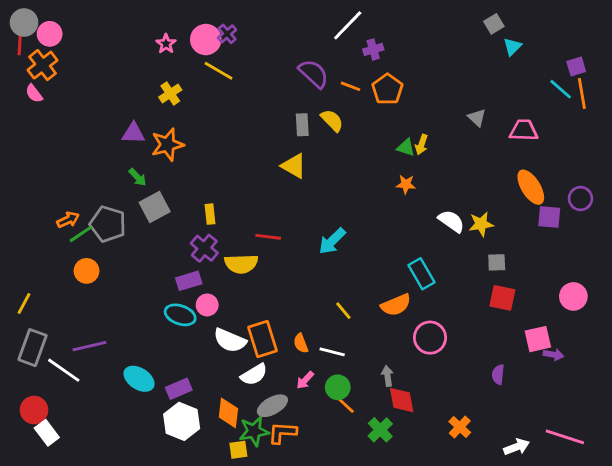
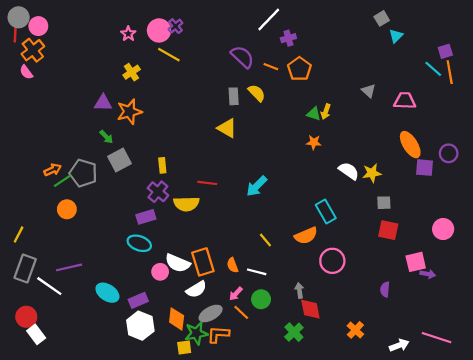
pink circle: (207, 305) -> (160, 272), moved
orange line: (345, 404) -> (241, 312), moved

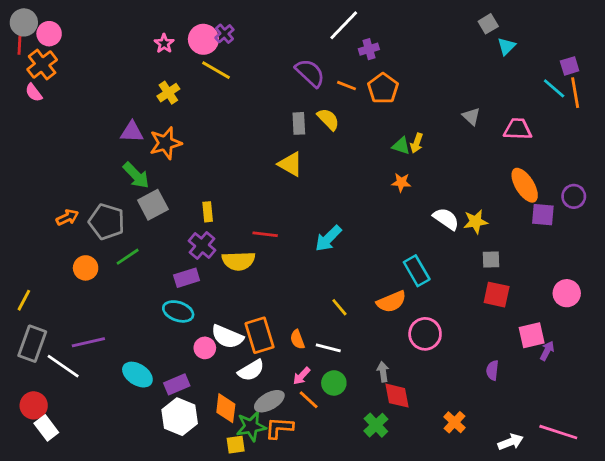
green arrow: (106, 137) -> (136, 175), size x1.5
green line: (62, 181) -> (128, 257), moved
purple arrow: (428, 274) -> (547, 351), turned -72

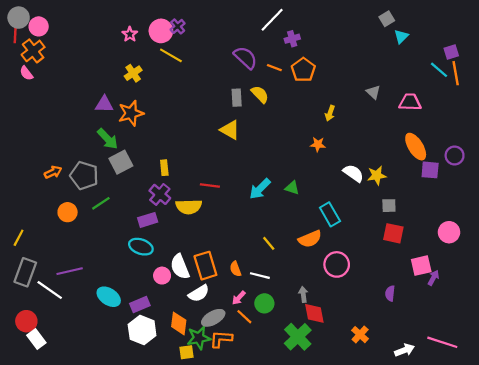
green triangle: (401, 146) -> (292, 188), moved
white semicircle: (227, 337) -> (180, 267), turned 45
green cross: (376, 425) -> (298, 337), size x1.4

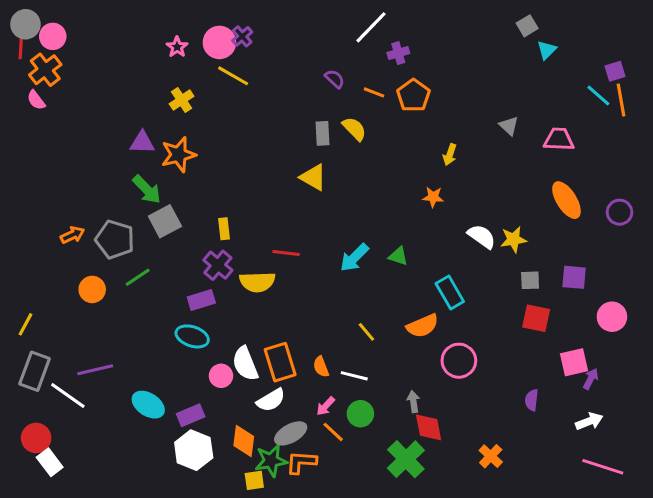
purple semicircle: (245, 58) -> (335, 79), size x0.6
purple square: (430, 170) -> (574, 277), moved
white arrow: (405, 350) -> (589, 421), moved

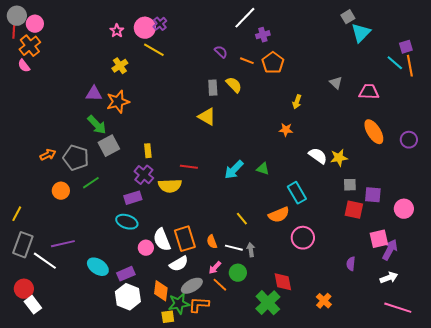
cyan triangle: (547, 50) -> (361, 33), size x1.5
purple square: (574, 277) -> (373, 195), moved
purple arrow: (591, 379) -> (390, 250), size x1.5
gray arrow: (413, 402) -> (251, 250), moved

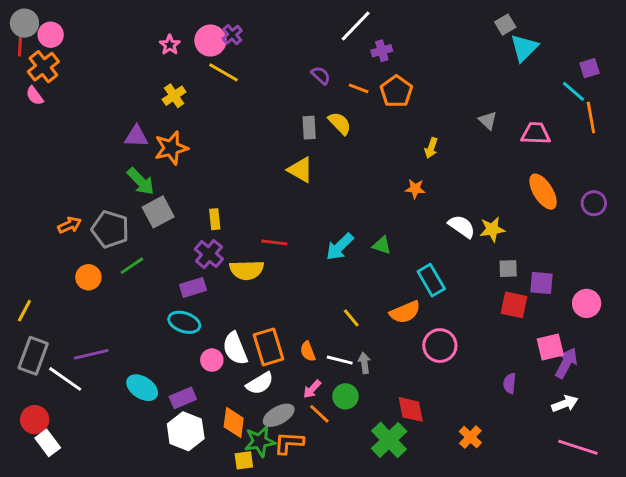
orange line: (410, 66) -> (591, 117), moved

